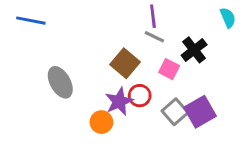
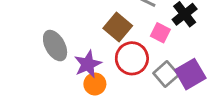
red circle: (140, 96) -> (132, 58), size x1.5
purple star: (119, 101) -> (88, 64), moved

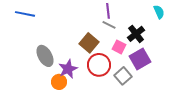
purple square: (190, 74) -> (140, 59), moved
orange circle: (95, 84) -> (59, 82), moved

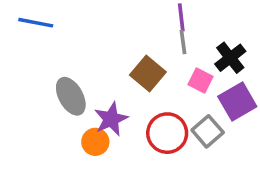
gray line: (109, 25) -> (183, 42), turned 56
red circle: (99, 65) -> (167, 133), moved

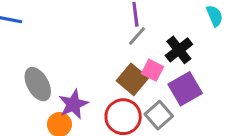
gray line: (183, 42) -> (137, 36), turned 50
brown square: (148, 73) -> (132, 79), moved

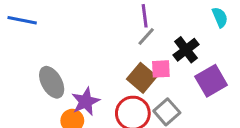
pink square: (153, 70) -> (161, 69), turned -30
purple square: (185, 89) -> (211, 81), moved

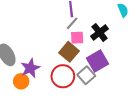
pink square: (161, 69) -> (77, 38), moved
purple square: (211, 81) -> (97, 61), moved

